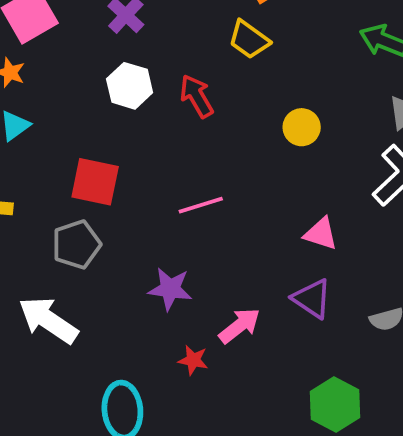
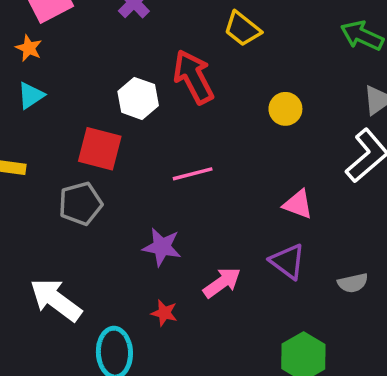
white hexagon: (130, 86) -> (138, 98), moved
red arrow: (197, 96) -> (193, 77), size x1.4
white arrow: (48, 320) -> (56, 300), moved
red star: (193, 360) -> (164, 313), moved

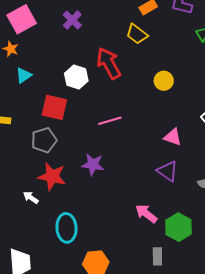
cyan triangle: (31, 95) -> (24, 75), moved
pink arrow: (222, 283) -> (146, 214), moved, turned -105
white arrow: (56, 300) -> (31, 198), size x0.5
red star: (164, 313) -> (52, 176), moved, size x1.8

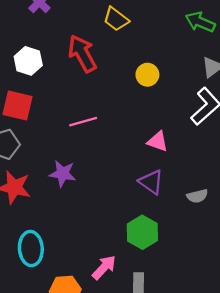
white hexagon: (76, 77) -> (28, 61), moved
pink arrow: (146, 214) -> (104, 267), moved, turned 95
green hexagon: (178, 227) -> (142, 232), moved

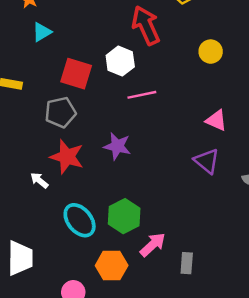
white hexagon: (28, 61) -> (120, 61), moved
green hexagon: (142, 232) -> (124, 216), moved
cyan ellipse: (31, 249) -> (80, 220), turned -40

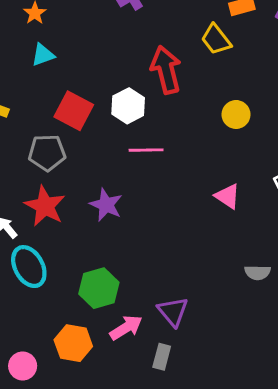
purple triangle: (207, 161) -> (173, 312), moved
cyan ellipse: (80, 220) -> (29, 267), moved

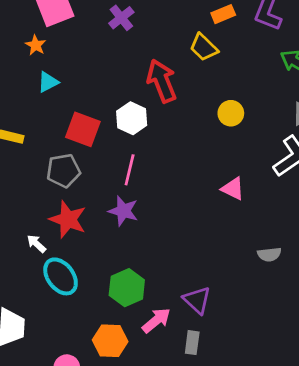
pink line: (146, 150) -> (130, 170), moved, turned -68

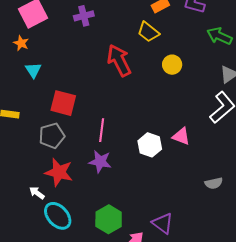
purple cross: (121, 18) -> (84, 16), turned 30
cyan triangle: (48, 82) -> (33, 70), turned -30
yellow circle: (231, 113) -> (172, 65), moved
white hexagon: (132, 118) -> (150, 145), moved

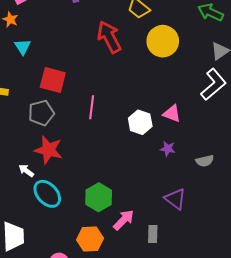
yellow circle: (172, 65) -> (163, 41), size x1.6
purple star: (100, 162) -> (168, 149), moved, size x0.7
purple triangle: (163, 223) -> (175, 199), moved

